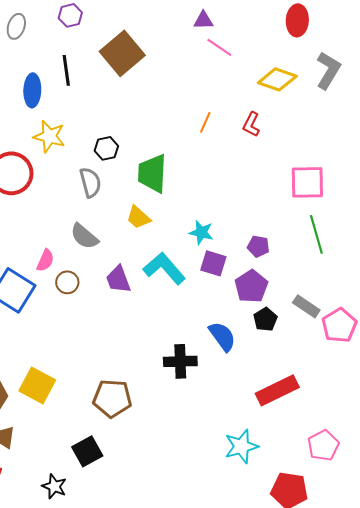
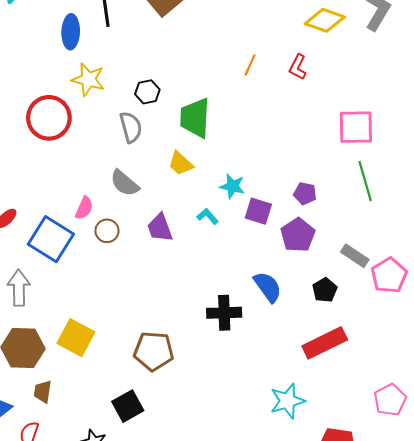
cyan star: (201, 232) -> (232, 186), moved
cyan L-shape: (164, 268) -> (208, 216), size x0.5
black pentagon: (265, 319) -> (325, 290), moved
pink pentagon: (323, 445) -> (390, 400), moved

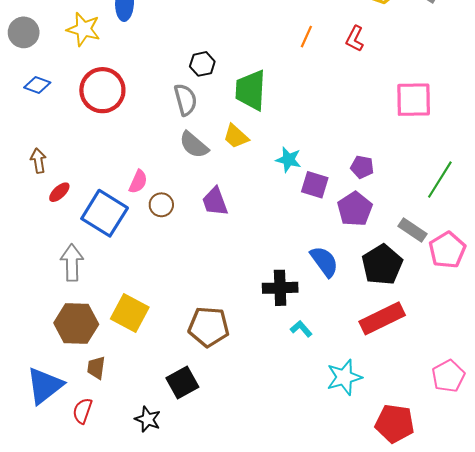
yellow star: (88, 79) -> (84, 29), moved
green line: (365, 181) -> (440, 180), moved, turned 48
gray semicircle: (125, 183) -> (194, 145), moved
cyan L-shape: (208, 216) -> (301, 329), moved
black pentagon: (325, 290) -> (382, 265), size x1.6

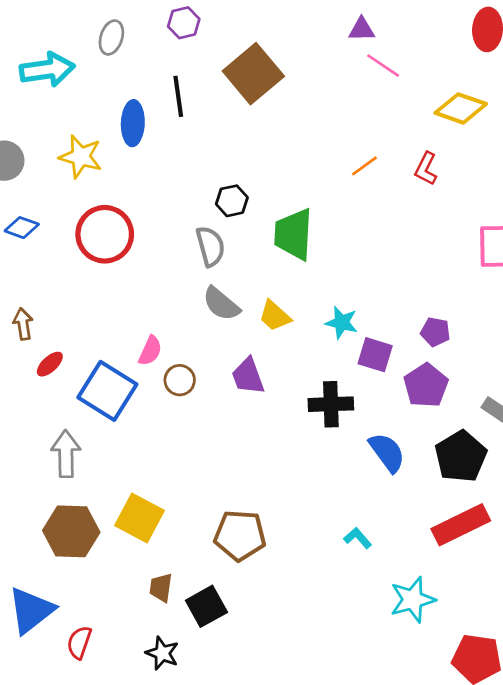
orange line: (306, 37) -> (364, 166), turned 30
yellow trapezoid: (236, 136) -> (275, 316), moved
black cross: (280, 288) -> (331, 404), moved
brown trapezoid: (96, 368) -> (161, 588), moved

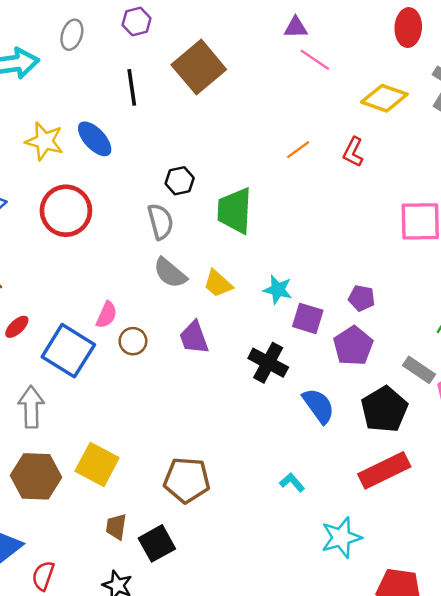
blue ellipse: (133, 123) -> (95, 139), moved, turned -45
black cross: (331, 404) -> (268, 363), turned 30

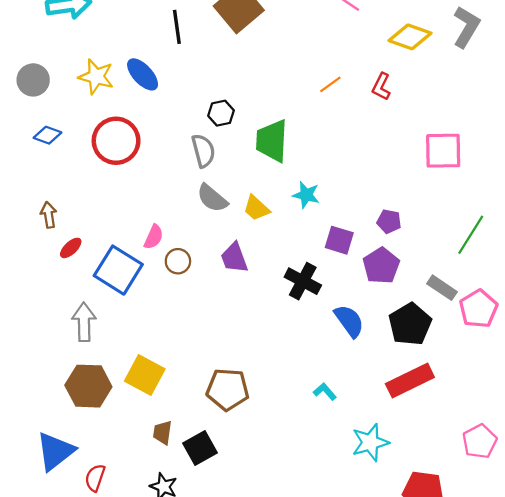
cyan star: (278, 290) -> (306, 195), moved

